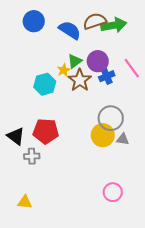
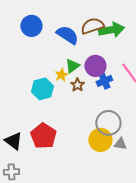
brown star: (80, 80) -> (77, 85), size x0.6
red pentagon: (46, 131) -> (43, 136), turned 30
gray cross: (32, 156) -> (11, 172), moved

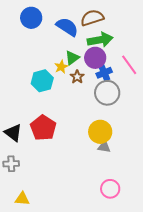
green arrow: (111, 30) -> (100, 40), moved
gray circle: (108, 123) -> (107, 93), moved
gray triangle: (120, 144) -> (104, 147), moved

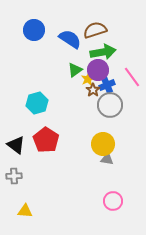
yellow star: (61, 67) -> (88, 79), moved
brown star: (77, 77) -> (93, 90), moved
cyan hexagon: (42, 81) -> (37, 103), moved

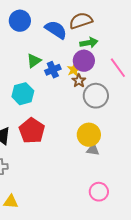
green arrow: (103, 52) -> (89, 43), size x0.7
green triangle: (75, 70) -> (34, 61), moved
blue cross: (107, 85) -> (53, 70), moved

